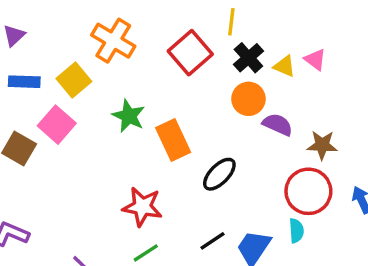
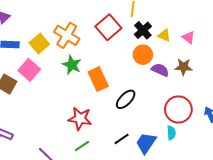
orange cross: (113, 41) -> (67, 35), moved
pink triangle: (315, 59) -> (189, 37), moved
brown star: (322, 145) -> (183, 67), moved

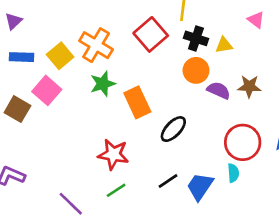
black cross: (143, 30) -> (196, 38), turned -30
yellow triangle: (164, 35) -> (224, 45), turned -32
pink triangle: (189, 37) -> (256, 20), moved
green star: (72, 65) -> (103, 84), turned 30

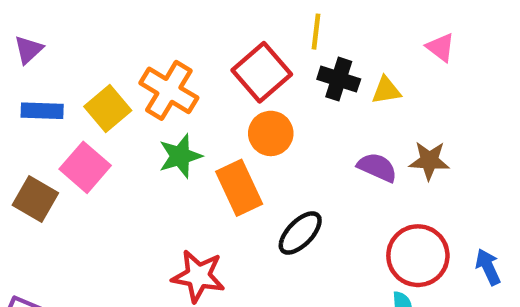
orange circle: (196, 70) -> (271, 133), moved

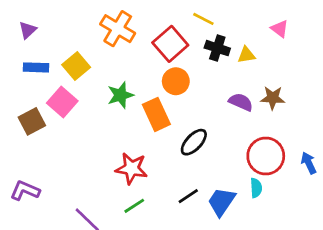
yellow line: (316, 32) -> (203, 19), turned -70
orange cross: (169, 90) -> (118, 29), moved
brown square: (35, 199) -> (32, 121), turned 32

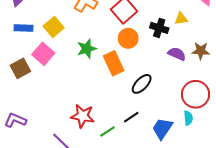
black cross: (217, 48) -> (159, 28), moved
red star: (132, 168) -> (83, 116), moved
black line: (188, 196) -> (131, 117), moved
green line: (134, 206) -> (107, 132), moved

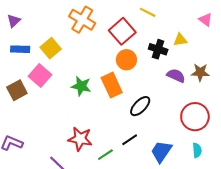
green star: (87, 49) -> (81, 86), moved, turned 30
cyan semicircle: (188, 118) -> (197, 150), moved

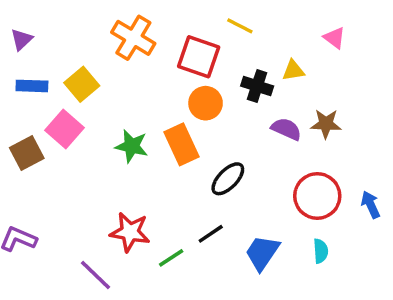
red square: (122, 31) -> (199, 57), turned -30

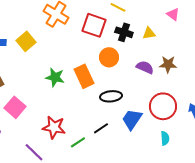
black cross: (257, 86) -> (124, 32), moved
orange circle: (206, 103) -> (109, 57), moved
pink square: (65, 129) -> (15, 107), moved
black ellipse: (228, 179) -> (111, 96), turned 40
blue trapezoid: (262, 253) -> (132, 119), moved

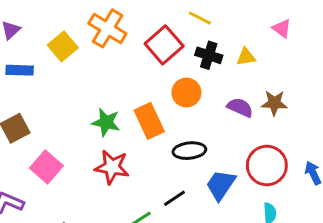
red square: (94, 25) -> (164, 45), turned 30
yellow square: (26, 41) -> (63, 46), moved
red star: (54, 127) -> (112, 167), moved

